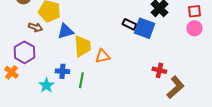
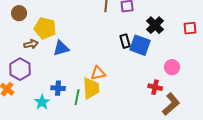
black rectangle: (129, 24) -> (125, 41), turned 48
brown arrow: (35, 27) -> (31, 44), turned -32
pink circle: (194, 28) -> (172, 67), moved
yellow trapezoid: (82, 46) -> (91, 88), moved

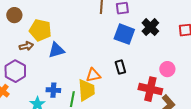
black rectangle: (125, 41) -> (120, 67), moved
blue square: (140, 45) -> (124, 34), moved
red cross: (155, 87) -> (150, 89), size x1.6

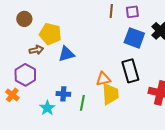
black rectangle: (120, 67) -> (130, 71), size x1.6
yellow trapezoid: (86, 90) -> (110, 94), moved

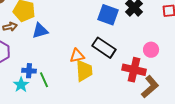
black rectangle: (130, 71) -> (104, 48), turned -40
blue cross: (63, 94) -> (29, 71), moved
green line: (82, 103) -> (44, 80), moved, turned -35

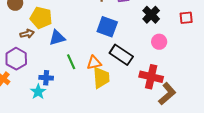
blue square: (108, 15) -> (107, 27), moved
pink circle: (151, 50) -> (159, 42), moved
green line: (44, 80) -> (71, 62), moved

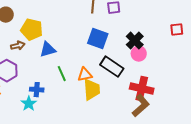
black cross: (151, 15) -> (135, 41), moved
pink circle: (159, 42) -> (139, 54), moved
brown L-shape: (167, 94) -> (141, 106), moved

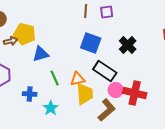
brown arrow: (18, 46) -> (11, 41), moved
pink circle: (139, 54) -> (116, 90), moved
cyan star: (29, 104) -> (51, 108), moved
brown L-shape: (141, 106) -> (107, 110), moved

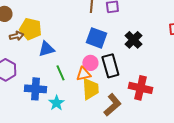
black rectangle: (105, 71) -> (110, 66), turned 40
pink circle: (116, 90) -> (90, 63), moved
blue cross: (30, 94) -> (35, 89), size x1.5

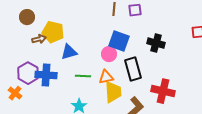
black cross: (133, 40) -> (156, 43), turned -30
pink circle: (90, 63) -> (109, 54), moved
green line: (60, 73) -> (83, 76), turned -63
blue cross: (35, 89) -> (46, 75), moved

